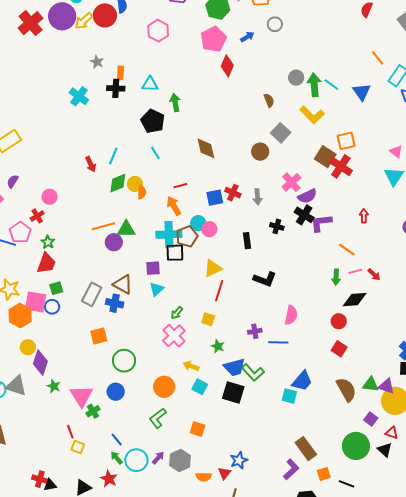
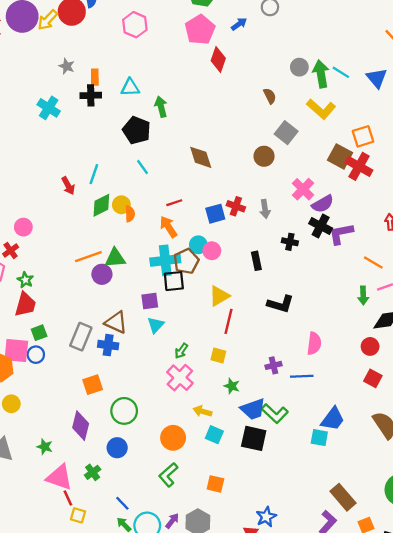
purple diamond: (40, 363) -> (81, 426), moved
pink triangle: (81, 396) -> (59, 477), moved, turned -35

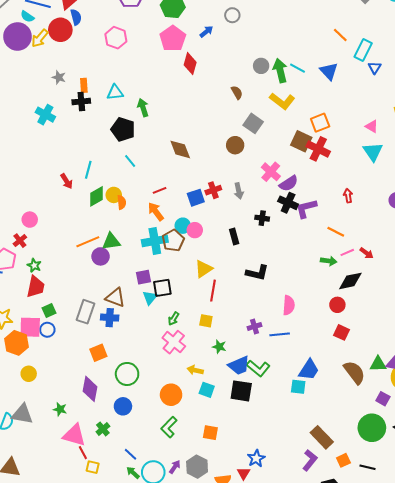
red cross: (236, 206) -> (213, 190), turned -35
black square: (174, 281) -> (162, 288), moved
green arrow: (363, 295) -> (329, 261), turned -77

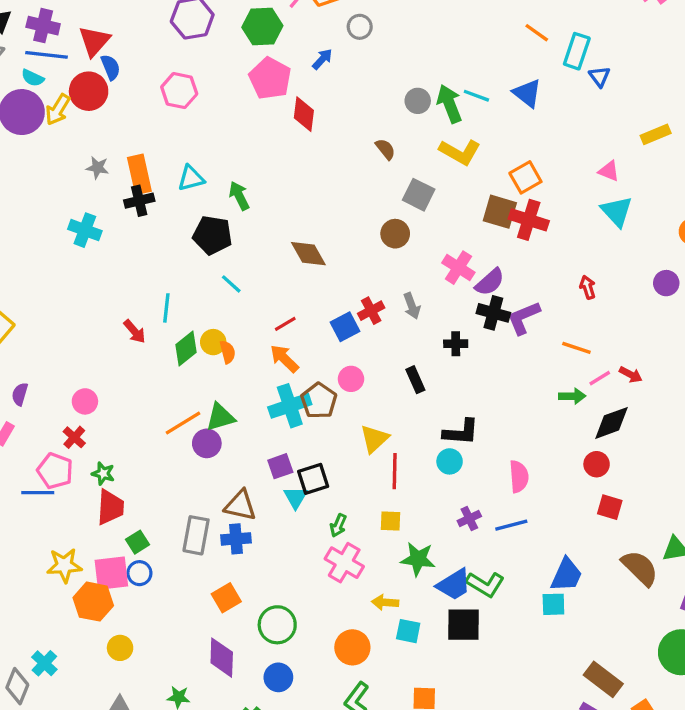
orange rectangle: (84, 85) -> (139, 174), size x1.6
cyan circle: (183, 226) -> (450, 461), moved
green star: (219, 347) -> (418, 559), size x1.5

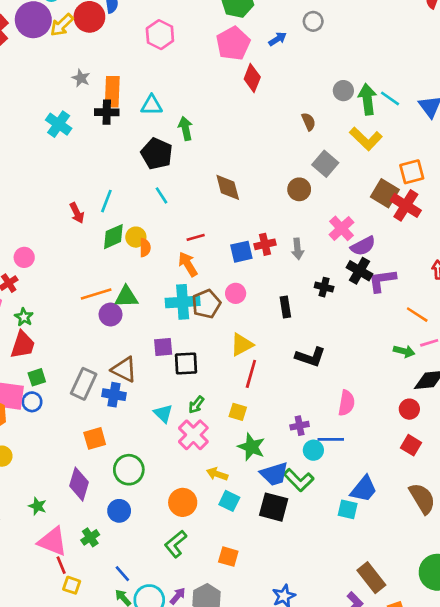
cyan circle: (450, 461) -> (313, 450), moved
cyan triangle: (295, 497) -> (163, 413), moved, turned -30

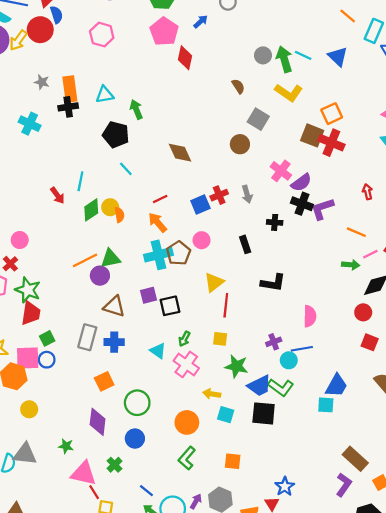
green star: (24, 317) -> (28, 290), size x1.6
brown triangle: (124, 369) -> (114, 306), moved

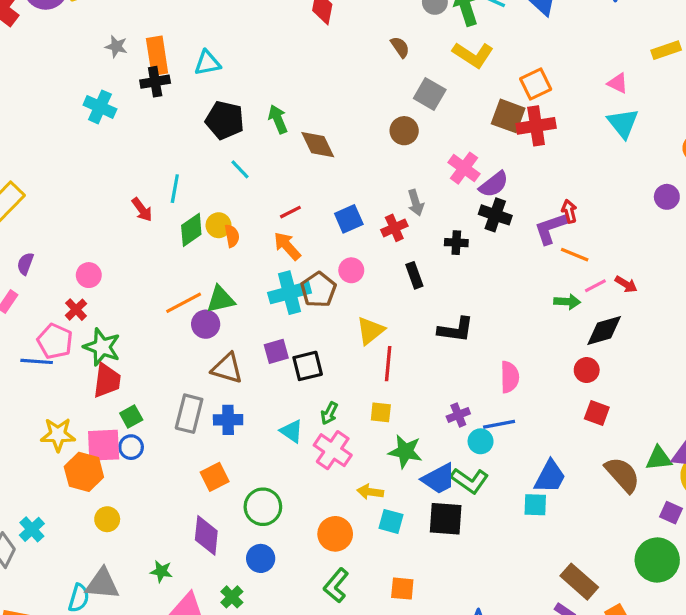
green arrow: (136, 109) -> (278, 119), moved
red cross: (331, 143) -> (536, 126), turned -30
red arrow: (367, 192) -> (569, 211), moved
red cross: (219, 195) -> (394, 228), moved
purple L-shape: (322, 209) -> (551, 228), moved

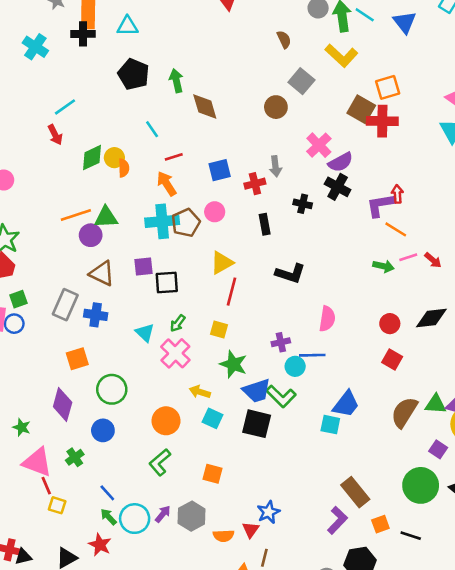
cyan line: (240, 169) -> (152, 129), moved
cyan line: (175, 189) -> (65, 107), moved, turned 35
black diamond: (604, 330) -> (431, 318), moved
brown semicircle: (622, 475) -> (404, 412), turned -116

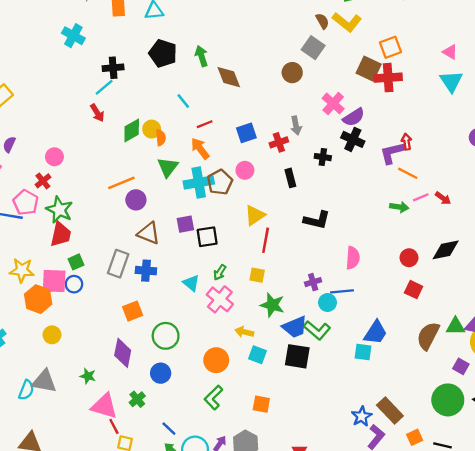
black cross: (83, 34) -> (113, 68), moved
brown semicircle: (284, 39) -> (322, 21), moved
green triangle: (106, 217) -> (168, 167), moved, turned -45
blue star: (268, 512) -> (362, 416), moved

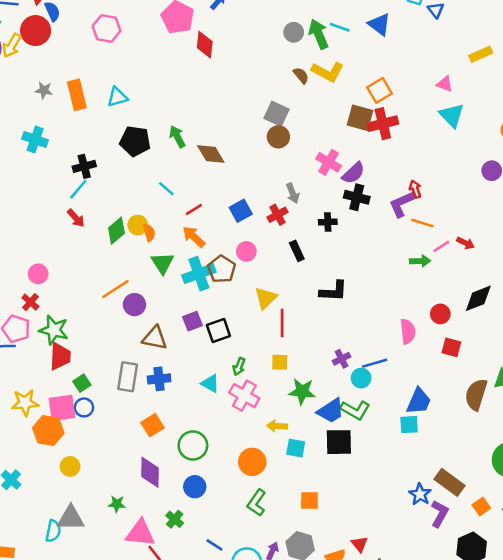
gray square: (313, 48) -> (276, 114), moved
pink semicircle: (353, 258) -> (408, 331), moved

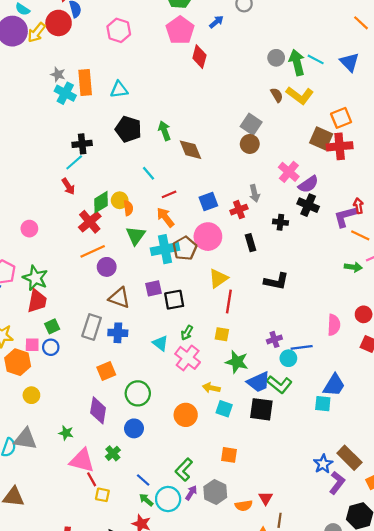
cyan cross: (35, 139) -> (65, 93), moved
pink circle: (246, 251) -> (208, 237), size x1.6
red cross: (30, 302) -> (90, 222), moved, size x1.5
pink square: (62, 408) -> (32, 345), size x0.6
green L-shape: (257, 503) -> (184, 470), moved

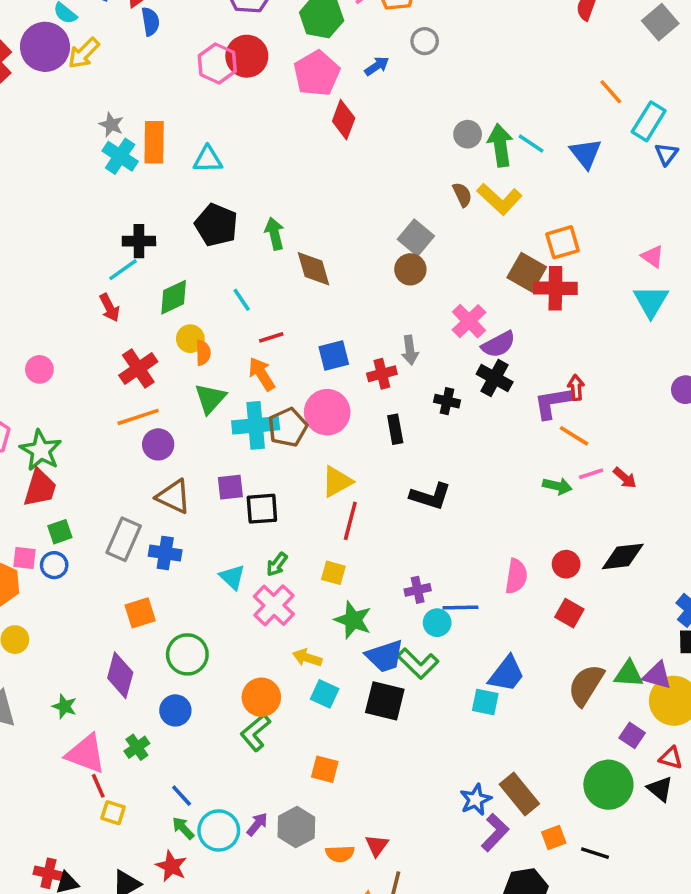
red circle: (59, 23) -> (247, 56), moved
green diamond: (101, 202) -> (174, 297), moved
green L-shape: (184, 470) -> (255, 732), moved

